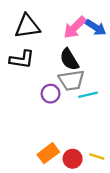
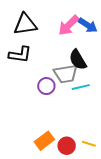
black semicircle: (69, 59) -> (78, 60), moved

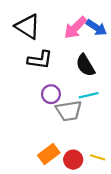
black triangle: (25, 24) -> (28, 26), turned 40
black L-shape: (20, 55) -> (40, 60), moved
gray trapezoid: (66, 74) -> (69, 111), moved

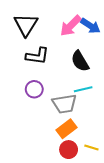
black triangle: (28, 26) -> (26, 25), turned 30
purple circle: (51, 94) -> (34, 89), moved
orange rectangle: (49, 154) -> (66, 129), moved

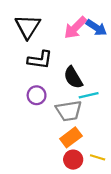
black semicircle: (80, 61) -> (73, 78), moved

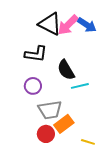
black triangle: (28, 27) -> (50, 24), moved, turned -35
gray trapezoid: (69, 111) -> (50, 110), moved
red circle: (73, 160) -> (46, 134), moved

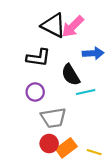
blue arrow: (87, 25) -> (93, 53), moved, turned -36
orange rectangle: (64, 124) -> (66, 148), moved

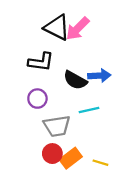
blue arrow: (93, 53) -> (99, 76), moved
black semicircle: (71, 75) -> (75, 80), turned -30
cyan line: (86, 92) -> (89, 110), moved

